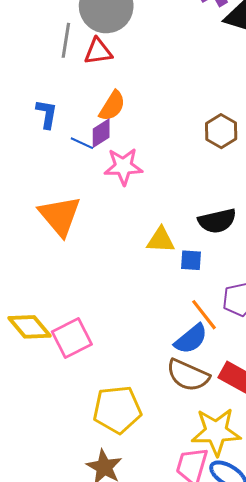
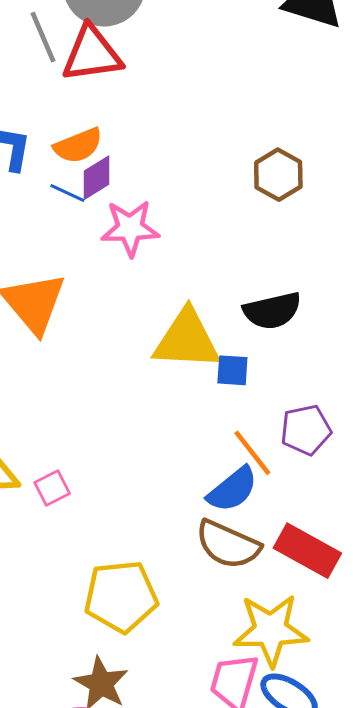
gray line: (66, 40) -> (43, 37), turned -32
red triangle: (98, 51) -> (92, 54), size x1.4
orange semicircle: (112, 106) -> (78, 146), moved, turned 36
yellow triangle: (161, 240) -> (187, 340), size x1.6
pink square: (72, 338) -> (52, 488), size x0.6

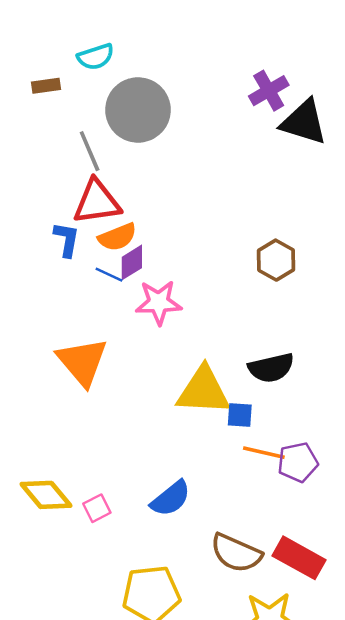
red triangle: (92, 54) -> (97, 202), moved
orange line: (252, 453) -> (264, 453), moved, turned -39
blue semicircle: (232, 489) -> (171, 499), moved

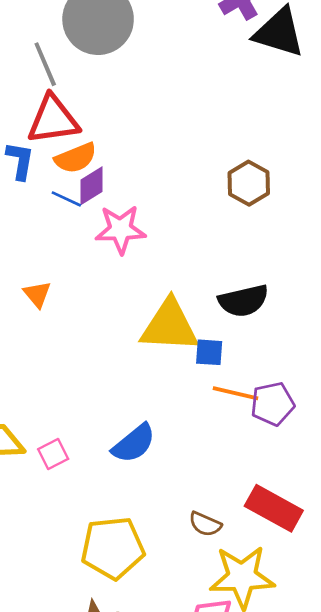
orange triangle: (82, 362) -> (37, 294), size x0.5
brown semicircle: (236, 553) -> (205, 524), moved, size x0.6

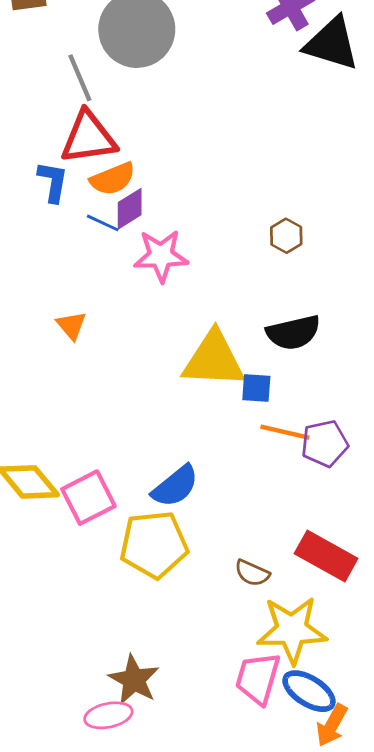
brown hexagon: (249, 183) -> (286, 236), moved, size x0.7
pink square: (53, 454) -> (88, 498), size x1.6
yellow pentagon: (113, 548) -> (154, 545), moved

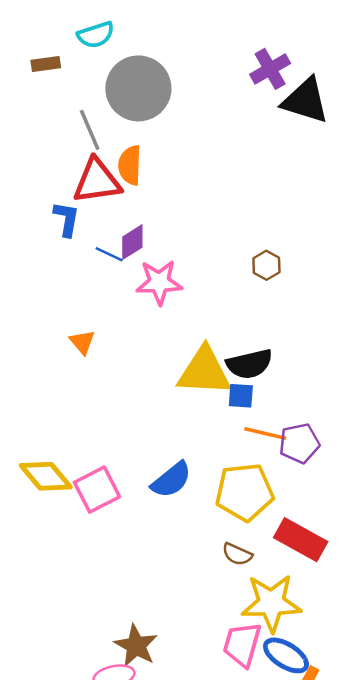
orange semicircle: (113, 179) -> (130, 165), moved, turned 114
black semicircle: (293, 333) -> (249, 364), moved
yellow pentagon: (154, 545) -> (245, 492), moved

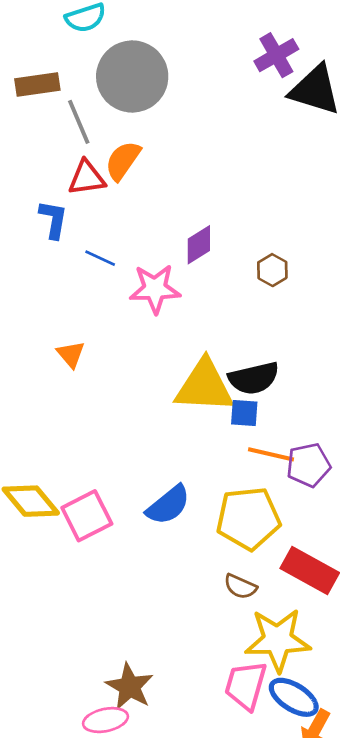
brown rectangle: (46, 64) -> (37, 85), moved, size x1.4
orange semicircle: (130, 165) -> (123, 161), turned 33
red triangle: (97, 181) -> (87, 178), size x0.7
purple diamond: (132, 242) -> (199, 245), moved

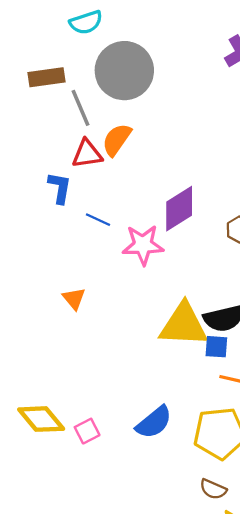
purple diamond: (199, 245) -> (179, 209), size x1.4
pink square: (87, 516) -> (87, 431), size x0.6

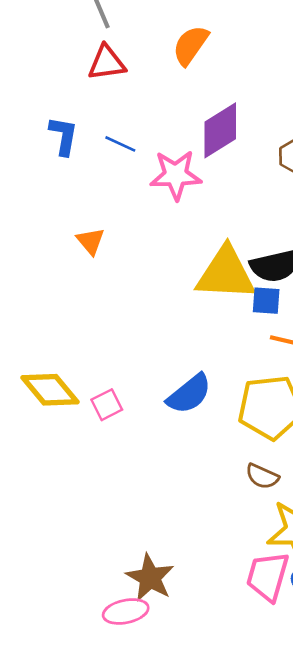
orange semicircle: (117, 140) -> (191, 45), moved
blue L-shape: (60, 188) -> (64, 136), moved

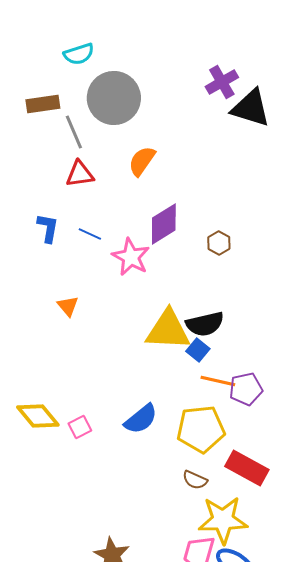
pink star: (176, 175) -> (131, 257), turned 30
blue square: (266, 301) -> (198, 350), turned 35

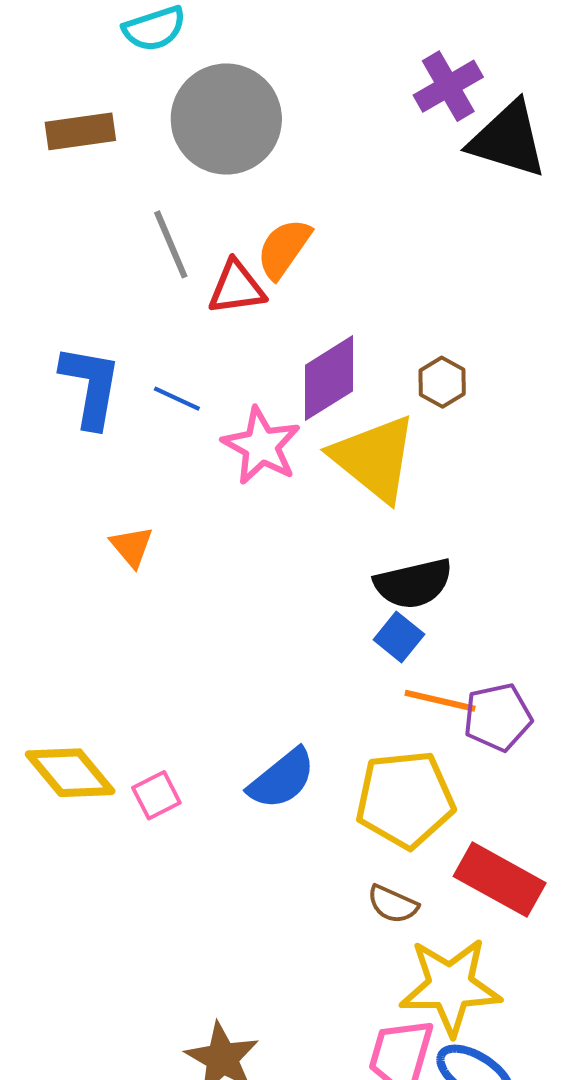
gray line: (74, 132) -> (171, 244), moved
red triangle: (80, 174) -> (237, 288), moved
blue L-shape: (48, 228) -> (91, 386), size x1.4
brown hexagon: (219, 243) -> (442, 382), moved
yellow triangle: (168, 330) -> (374, 458), moved, turned 36

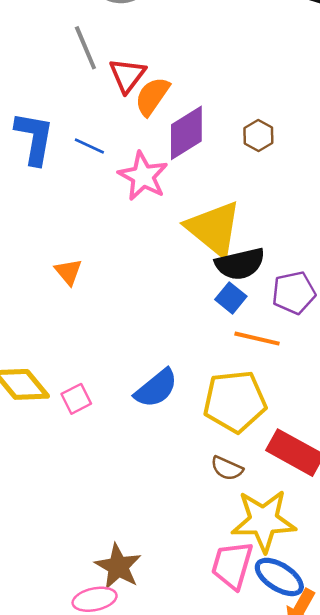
orange semicircle: (284, 249) -> (152, 96), moved
red triangle: (237, 288) -> (127, 75), turned -45
yellow triangle: (374, 458) -> (214, 229), moved
orange triangle: (132, 547) -> (68, 272), moved
purple pentagon: (498, 717) -> (294, 293), moved

